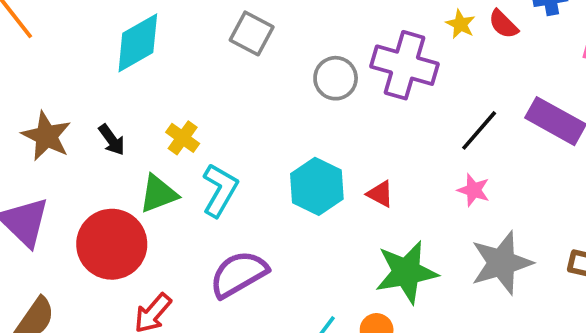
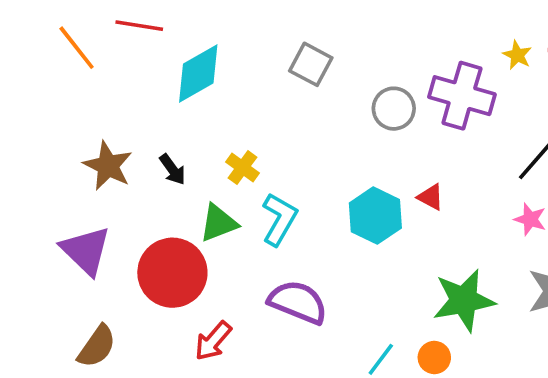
red triangle: (380, 194) -> (431, 197), moved
purple semicircle: (239, 274) -> (298, 302), turned 52

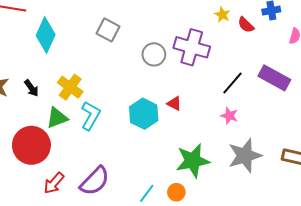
yellow star: (517, 55) -> (222, 15), moved
cyan diamond: (198, 74) -> (46, 35), turned -36
yellow cross: (243, 168) -> (70, 87), size x1.4
purple semicircle: (298, 302) -> (95, 181), moved, turned 112

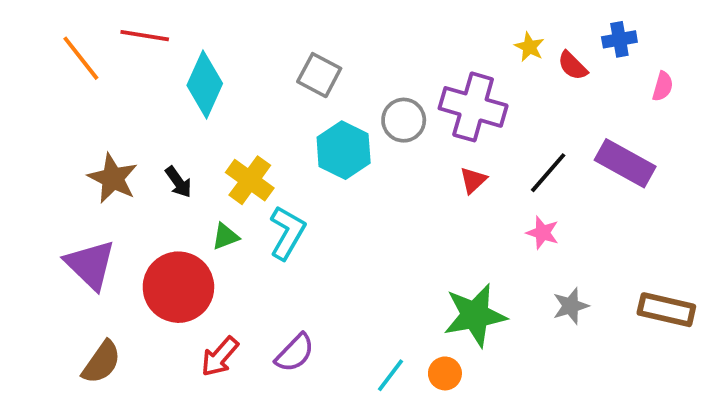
red triangle: (174, 103) -> (473, 180), moved, turned 49
cyan hexagon: (144, 114) -> (344, 150), moved
green triangle: (57, 118) -> (225, 236), size x0.7
gray star: (245, 156) -> (571, 306), size x0.6
purple semicircle: (95, 181) -> (295, 353), size x0.7

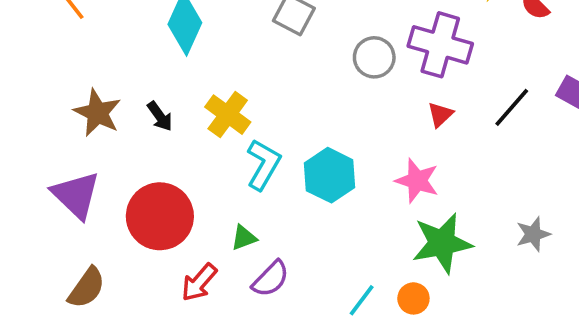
cyan hexagon: (344, 150) -> (330, 175), moved
pink star: (543, 233) -> (417, 181), moved, size x1.4
green triangle: (225, 236) -> (244, 238), moved

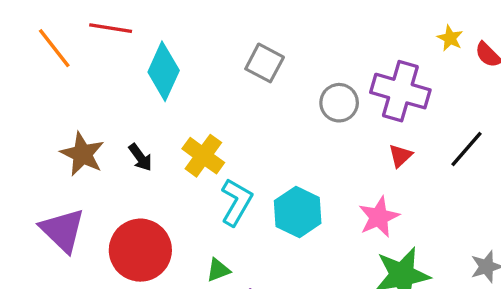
pink star: (417, 181) -> (379, 217), turned 30

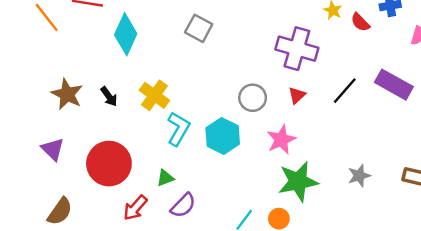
gray circle: (339, 103) -> (253, 98), moved
purple triangle: (63, 230) -> (53, 149), size x0.7

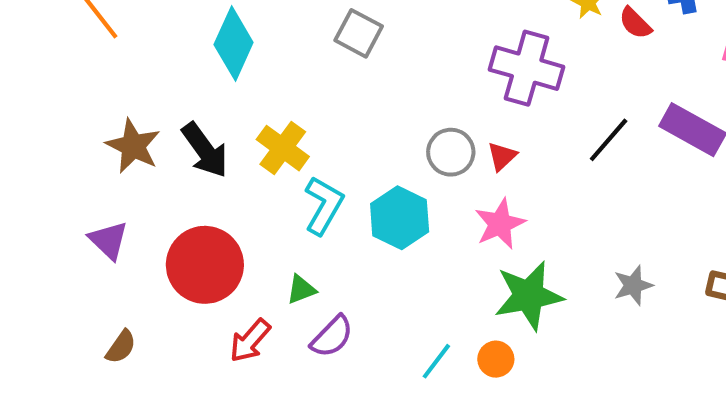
red triangle: (297, 95) -> (502, 156), moved
black arrow: (109, 97) -> (205, 150), size x1.6
brown semicircle: (60, 211) -> (121, 347), size x0.7

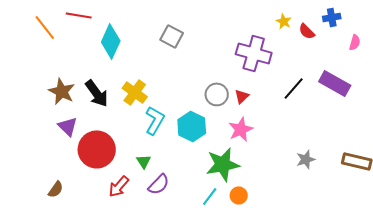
purple triangle: (109, 240) -> (68, 126), moved
green triangle: (301, 289) -> (144, 161), turned -42
green star: (529, 296) -> (223, 164), moved

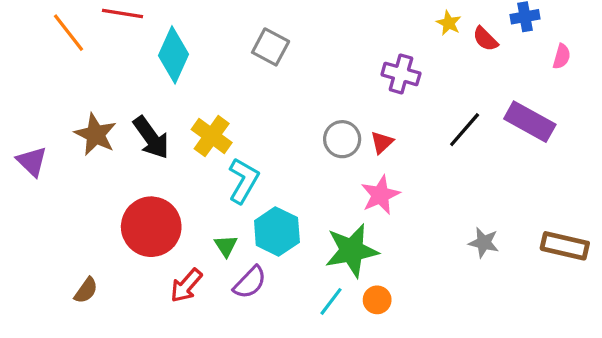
purple cross: (254, 53) -> (401, 74), size x0.7
purple triangle: (68, 126) -> (32, 161), moved
cyan hexagon: (192, 126) -> (277, 231), moved
gray star: (306, 159) -> (484, 243), turned 30

